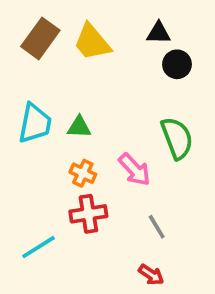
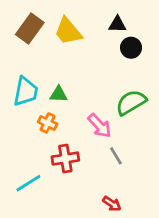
green semicircle: (177, 138) -> (131, 102), turned -100
orange cross: (83, 173) -> (48, 123), moved
gray line: (157, 227) -> (116, 156), moved

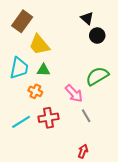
black triangle: (117, 24) -> (87, 18), turned 40
yellow trapezoid: (68, 31) -> (39, 45), moved
cyan line: (28, 183) -> (21, 122), moved
red arrow: (112, 204) -> (83, 151), turned -104

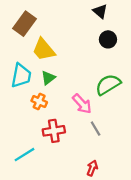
black triangle: (87, 18) -> (100, 11), moved
green triangle: (43, 70) -> (48, 78), turned -40
cyan line: (21, 122) -> (24, 155), moved

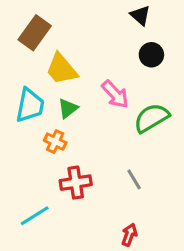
pink arrow: (82, 104) -> (115, 94), moved

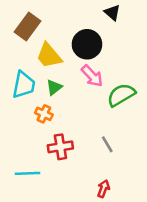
black circle: (151, 55) -> (87, 44), moved, size x1.5
cyan line: (35, 216) -> (27, 173), turned 30

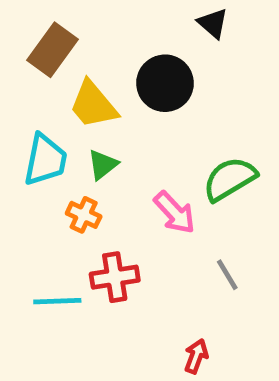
pink arrow: (92, 76) -> (175, 213), moved
gray line: (107, 144) -> (227, 275), moved
cyan line: (27, 173) -> (57, 301), moved

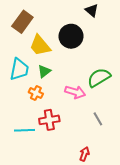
pink arrow: (175, 213) -> (75, 92), turned -30

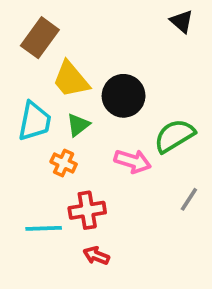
black triangle: (92, 10) -> (182, 21), moved
black circle: (71, 36) -> (124, 96), moved
gray line: (98, 119) -> (189, 199), moved, turned 64
red arrow: (84, 154) -> (96, 256), moved, turned -88

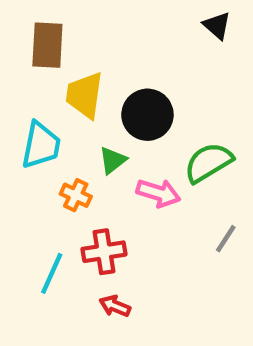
brown rectangle: (40, 38) -> (47, 45), turned -33
yellow trapezoid: (71, 79) -> (84, 95), turned 48
green triangle: (78, 125) -> (113, 160), moved
cyan line: (44, 228) -> (52, 273), turned -64

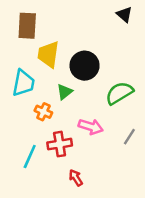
pink arrow: (158, 193) -> (91, 127), moved
red arrow: (115, 306) -> (76, 178), moved, turned 35

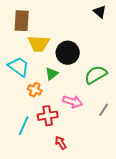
yellow trapezoid: (48, 54) -> (39, 44), turned -95
cyan trapezoid: (23, 83) -> (19, 67), turned -65

